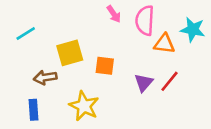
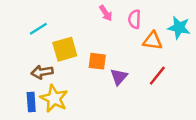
pink semicircle: (145, 20) -> (135, 19), size x0.7
cyan line: (26, 33) -> (38, 29), moved
purple triangle: (144, 83) -> (119, 77), moved
yellow star: (84, 106) -> (54, 98), moved

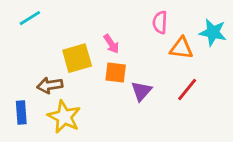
pink arrow: (106, 13) -> (111, 44), moved
cyan line: (38, 29) -> (30, 18), moved
blue rectangle: (31, 102) -> (21, 112), moved

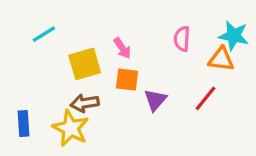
cyan line: (30, 18) -> (44, 34), moved
pink semicircle: (160, 22) -> (182, 39), moved
orange triangle: (181, 48) -> (221, 59), moved
brown arrow: (50, 85) -> (85, 103), moved

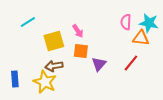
pink semicircle: (182, 39) -> (126, 22), moved

